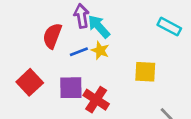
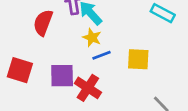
blue line: (79, 52) -> (101, 55), moved
red square: (30, 82) -> (20, 70), turned -30

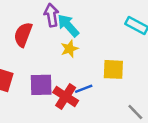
yellow star: (92, 38) -> (69, 49), turned 30
blue line: (101, 55) -> (84, 89), moved

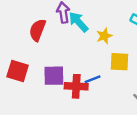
yellow star: (69, 49) -> (104, 36), moved
red cross: (66, 96) -> (76, 86), turned -30

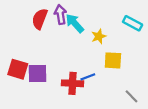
red semicircle: (38, 30) -> (40, 19), moved
purple square: (54, 76) -> (38, 74), moved

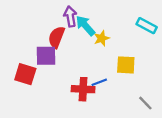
red semicircle: (40, 19) -> (56, 37), moved
yellow star: (99, 36) -> (102, 38), moved
purple square: (38, 74) -> (46, 56), moved

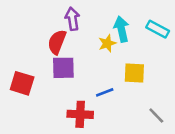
cyan arrow: (85, 26) -> (121, 29), moved, turned 30
purple square: (46, 56) -> (63, 68), moved
red cross: (83, 89) -> (80, 114), moved

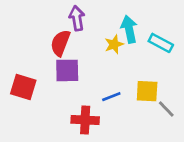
cyan rectangle: (158, 29) -> (161, 43), moved
yellow square: (134, 73) -> (147, 91), moved
gray line: (156, 116) -> (166, 109), moved

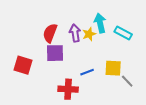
purple arrow: (77, 18) -> (75, 33), moved

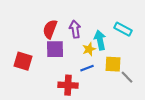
cyan arrow: (100, 23) -> (100, 40), moved
yellow star: (89, 34) -> (89, 49), moved

